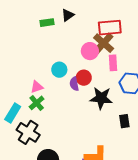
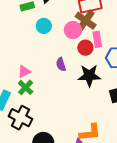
cyan circle: (59, 70) -> (44, 26), moved
red circle: (84, 78) -> (85, 48), moved

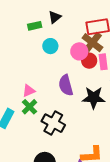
red circle: (85, 48) -> (89, 61), moved
purple semicircle: (61, 64) -> (66, 85), size x1.5
black cross: (20, 118) -> (53, 123), moved

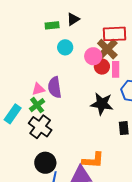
purple semicircle: (66, 85) -> (55, 87), moved
black cross: (53, 123) -> (40, 127), moved

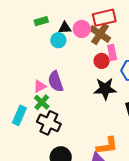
black triangle: (73, 19) -> (65, 28), moved, turned 40
pink circle: (93, 56) -> (82, 29), moved
red circle: (102, 67) -> (102, 61), moved

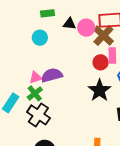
cyan circle: (58, 40) -> (40, 38), moved
purple semicircle: (56, 81) -> (52, 75), turned 85
black star: (105, 89) -> (99, 90), turned 30

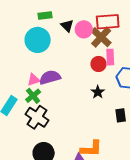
black triangle: (70, 24) -> (67, 26), turned 40
cyan circle: (40, 38) -> (38, 40), size x1.6
black star: (99, 90) -> (98, 92), size x0.6

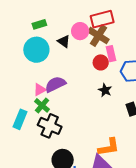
black triangle: (67, 26) -> (64, 41), moved

